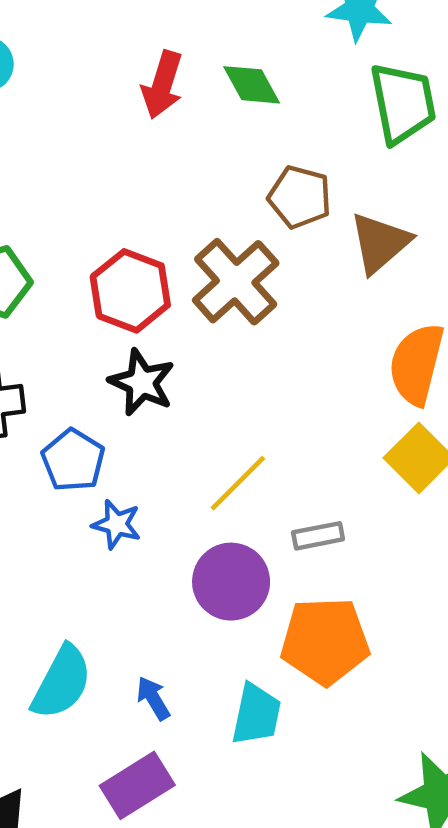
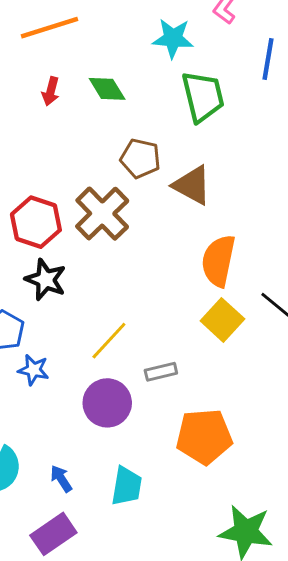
red arrow: (162, 85) -> (51, 91), size x0.7
brown triangle: (380, 243) -> (192, 185), turned -48
orange pentagon: (325, 641) -> (204, 436), moved

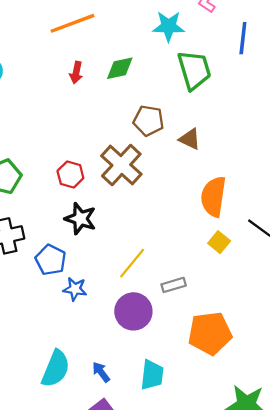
green diamond: (107, 89) -> (120, 68), turned -68
brown triangle: (192, 185) -> (190, 139), size x0.7
red hexagon: (36, 222) -> (70, 175), size x0.7
yellow square: (222, 320) -> (219, 242), size x0.7

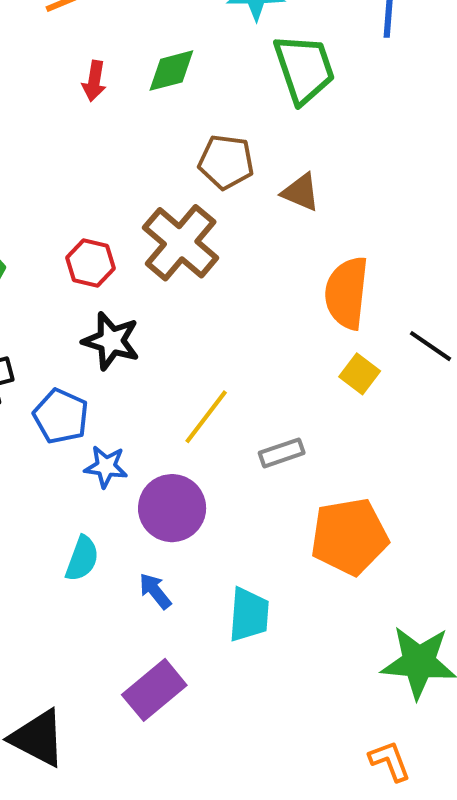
purple circle: (133, 311) -> (172, 508), moved
cyan semicircle: (56, 369) -> (82, 559), moved, size x0.7
blue arrow: (101, 372) -> (155, 591), moved

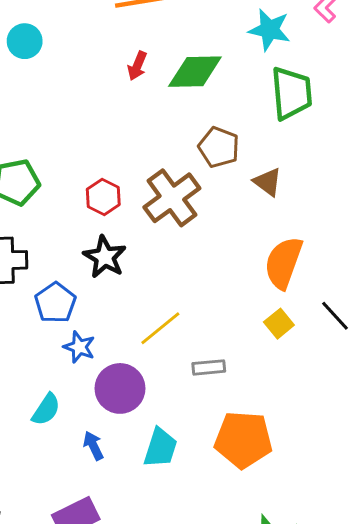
green diamond: (171, 71) -> (195, 72), size x1.4
cyan trapezoid: (249, 615) -> (160, 448), moved

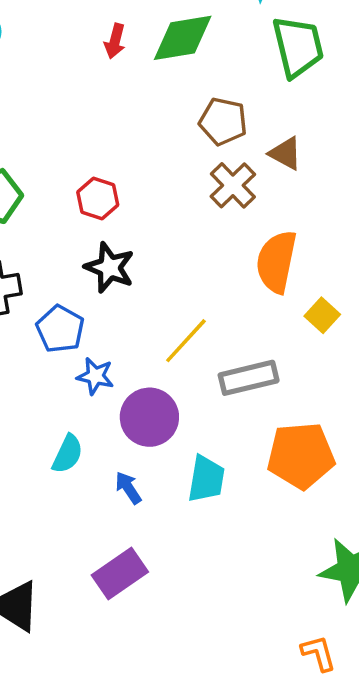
brown cross: (172, 198) -> (233, 185), moved, size x0.7
orange semicircle: (284, 263) -> (276, 262), moved
gray rectangle: (209, 367) -> (249, 378), size x1.5

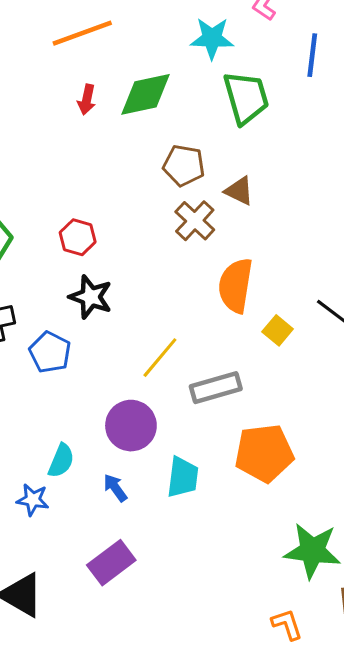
blue star: (95, 376) -> (33, 500), moved

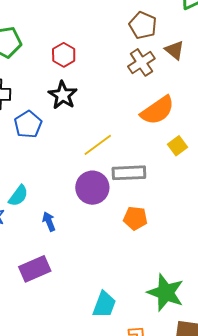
orange semicircle: (236, 285) -> (158, 110), turned -147
purple circle: (131, 426) -> (92, 188), moved
orange pentagon: (264, 453) -> (135, 218), moved, size x0.6
cyan trapezoid: (183, 477) -> (104, 305), moved

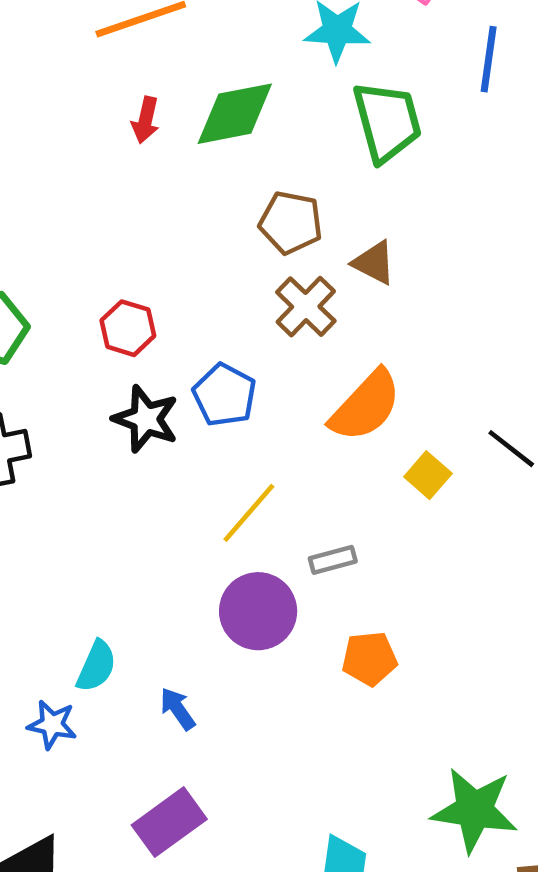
blue pentagon: (28, 124) -> (225, 395), moved
gray rectangle: (129, 173) -> (333, 560), size x0.6

